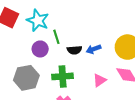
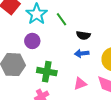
green line: (56, 37) -> (61, 19), moved, turned -32
black semicircle: (74, 50) -> (83, 35), moved

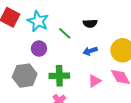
green line: (61, 19) -> (65, 33), moved
black semicircle: (83, 35) -> (90, 23), moved

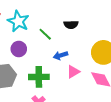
blue arrow: (90, 51) -> (60, 55), moved
pink triangle: (95, 81) -> (73, 72), moved

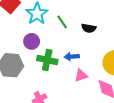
green line: (45, 34) -> (62, 22), moved
green cross: (39, 77) -> (47, 60), moved

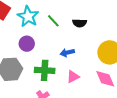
green cross: (47, 60) -> (45, 70), moved
pink triangle: (81, 76) -> (73, 77), moved

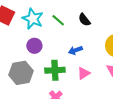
black semicircle: (80, 23) -> (84, 20), turned 56

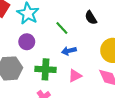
green line: (58, 20) -> (62, 28), moved
black semicircle: (84, 20) -> (91, 18), moved

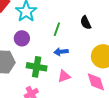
green line: (62, 28) -> (57, 29), turned 56

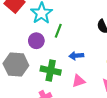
green line: (57, 29) -> (58, 31), moved

